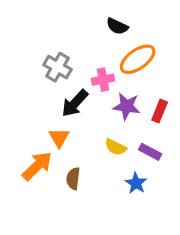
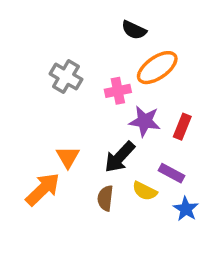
black arrow: (75, 103) -> (120, 157), moved
yellow semicircle: (116, 147) -> (145, 191), moved
brown semicircle: (73, 179) -> (105, 198), moved
blue star: (136, 183) -> (186, 209), moved

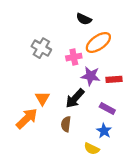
red rectangle: (182, 127) -> (114, 79), turned 64
yellow semicircle: (145, 191) -> (92, 149), moved
blue star: (186, 209) -> (104, 131), moved

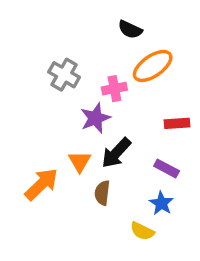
purple star: (91, 76) -> (95, 118), moved, turned -30
orange triangle: (42, 98) -> (80, 162), moved

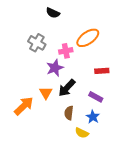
black semicircle: (130, 29) -> (53, 13), moved
brown semicircle: (102, 193) -> (69, 113), moved

